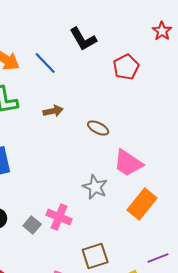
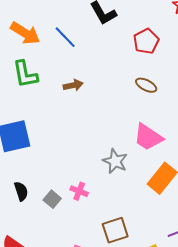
brown ellipse: (98, 128) -> (146, 85), moved
pink cross: (59, 217) -> (79, 191), size x0.7

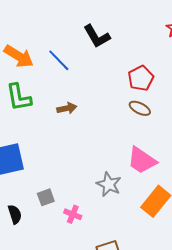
red pentagon: (146, 41) -> (141, 78), moved
gray square: (52, 199) -> (46, 197), moved, turned 30

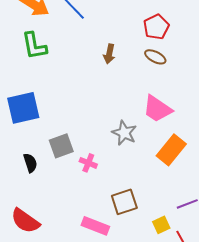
brown arrow: (67, 108) -> (109, 54), moved, turned 114
gray square: (46, 197) -> (61, 146), size x1.4

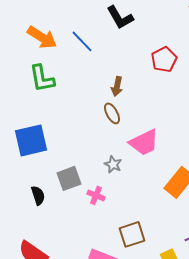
brown ellipse: (155, 57) -> (112, 113), moved, turned 35
pink trapezoid: (157, 109) -> (144, 142), moved, turned -60
gray star: (124, 133) -> (113, 164), moved, size x0.7

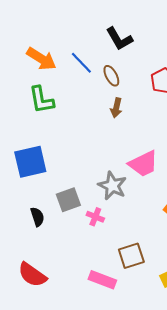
brown ellipse: (112, 113) -> (111, 76), moved
gray star: (113, 164) -> (112, 186), size x1.6

